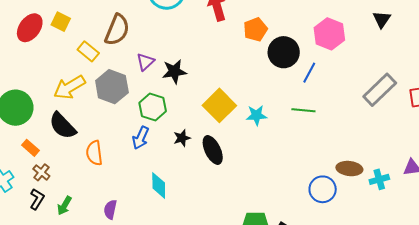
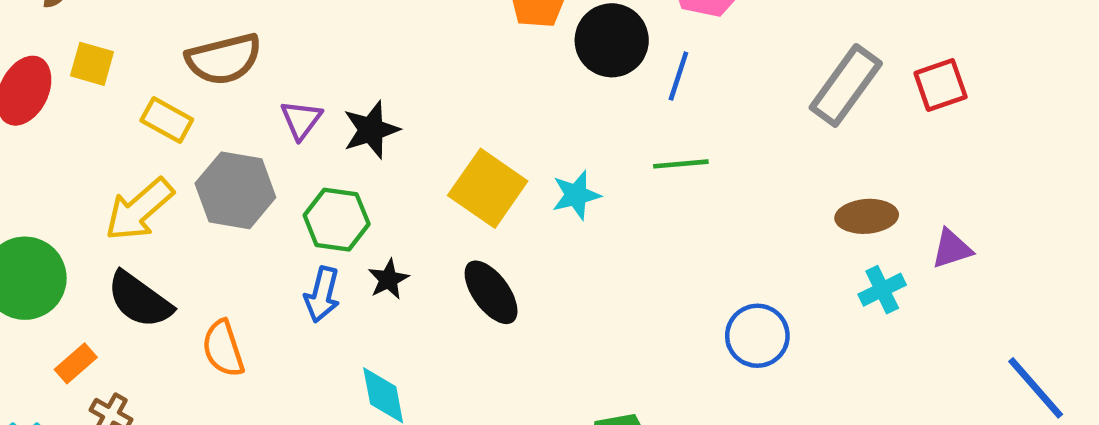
brown semicircle: (117, 30) -> (224, 59), turned 64
black star: (182, 138) -> (388, 279), moved
orange rectangle: (30, 148) -> (76, 363), turned -72
brown ellipse: (349, 169) -> (867, 216), moved

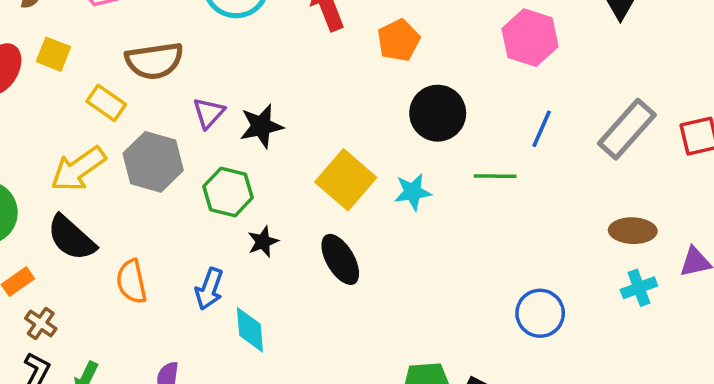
black circle: (612, 40) -> (438, 113), moved
blue line: (678, 76) -> (542, 129), moved
blue arrow: (322, 294) -> (209, 289), moved

